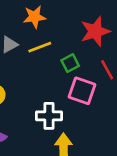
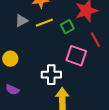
green square: (70, 63) -> (67, 27), moved

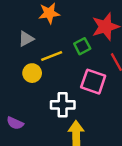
yellow line: (44, 23) -> (52, 56), moved
yellow circle: (10, 59) -> (32, 73), moved

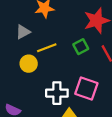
green square: (82, 46) -> (81, 47), moved
pink square: (93, 82) -> (86, 89), moved

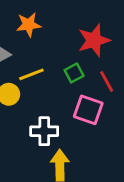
pink square: (86, 89) -> (88, 110), moved

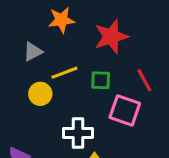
red star: (94, 40) -> (111, 37), moved
green square: (74, 73) -> (101, 80), moved, turned 30

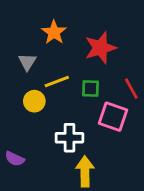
orange star: (61, 20) -> (54, 32), turned -30
gray triangle: (33, 52) -> (27, 62), turned -30

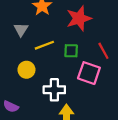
yellow circle: (34, 101) -> (26, 70), moved

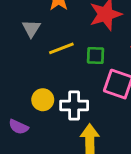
yellow circle: (26, 70) -> (43, 100), moved

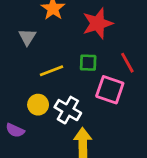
yellow line: (61, 48) -> (52, 71), moved
white cross: (74, 105) -> (68, 110), turned 30

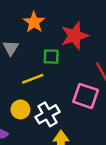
green square: (88, 63) -> (51, 57), moved
white cross: (68, 110) -> (48, 114), turned 30

